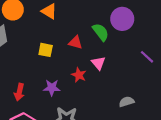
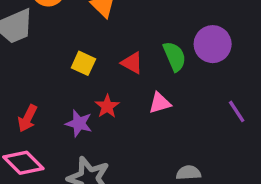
pink triangle: (98, 63) -> (160, 103), turned 40
red star: (79, 75) -> (107, 106), moved

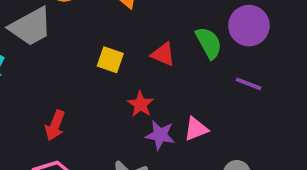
pink triangle: (160, 103) -> (196, 129), moved
purple line: (237, 111) -> (249, 84), moved, turned -30
purple star: (79, 123) -> (160, 135), moved

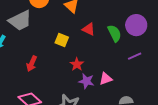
red triangle: (163, 54) -> (89, 29), moved
purple line: (249, 84) -> (135, 56), turned -48
red arrow: (55, 125) -> (32, 64), moved

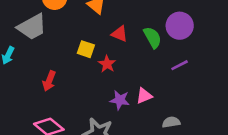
red star: (77, 64) -> (107, 64), moved

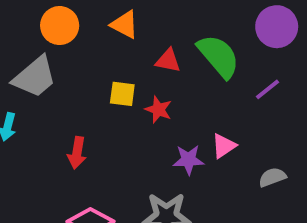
purple circle: (180, 26) -> (277, 27), moved
green semicircle: (153, 37) -> (219, 56), size x1.4

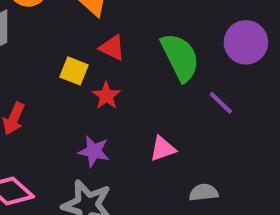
red triangle: (168, 61) -> (112, 48), moved
purple line: (267, 89) -> (221, 103), turned 68
purple star: (189, 160) -> (94, 151), moved

